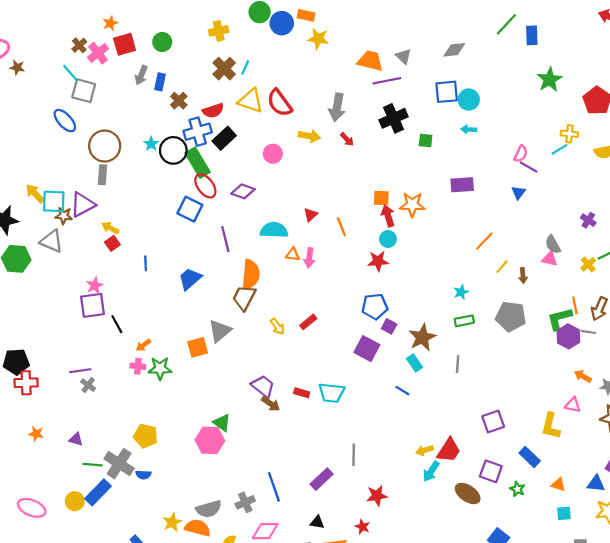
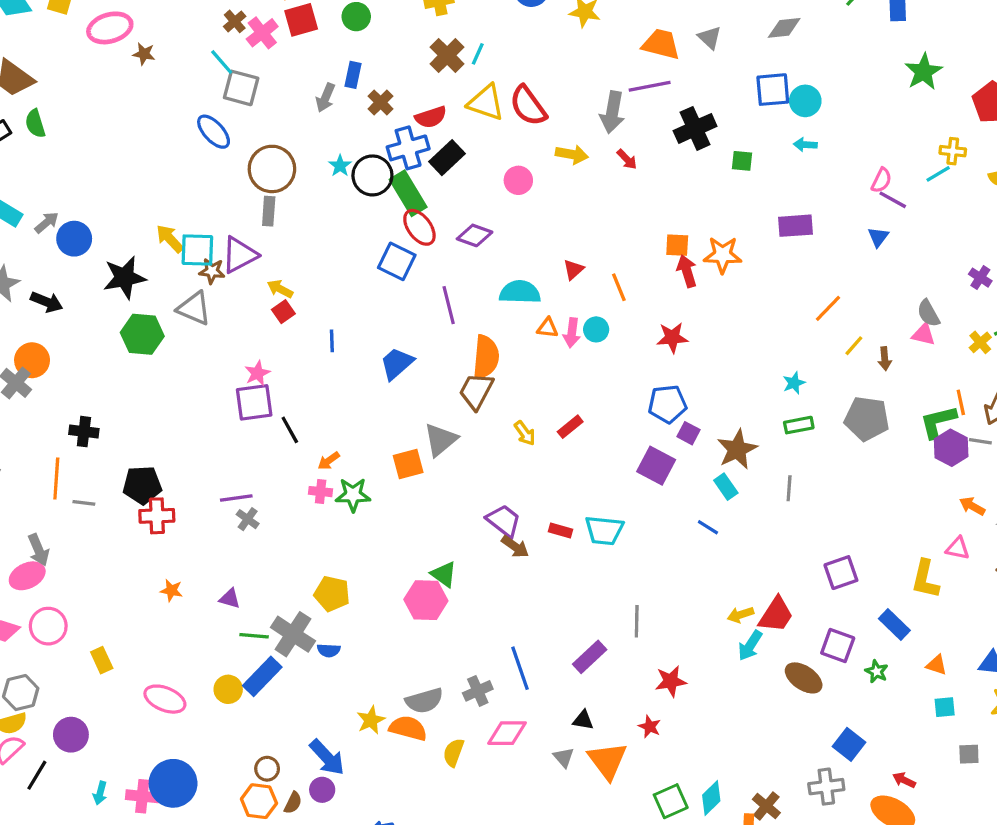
gray arrow: (141, 75) -> (325, 98), moved
purple line: (387, 81) -> (650, 86), moved
cyan circle: (388, 239) -> (596, 329), moved

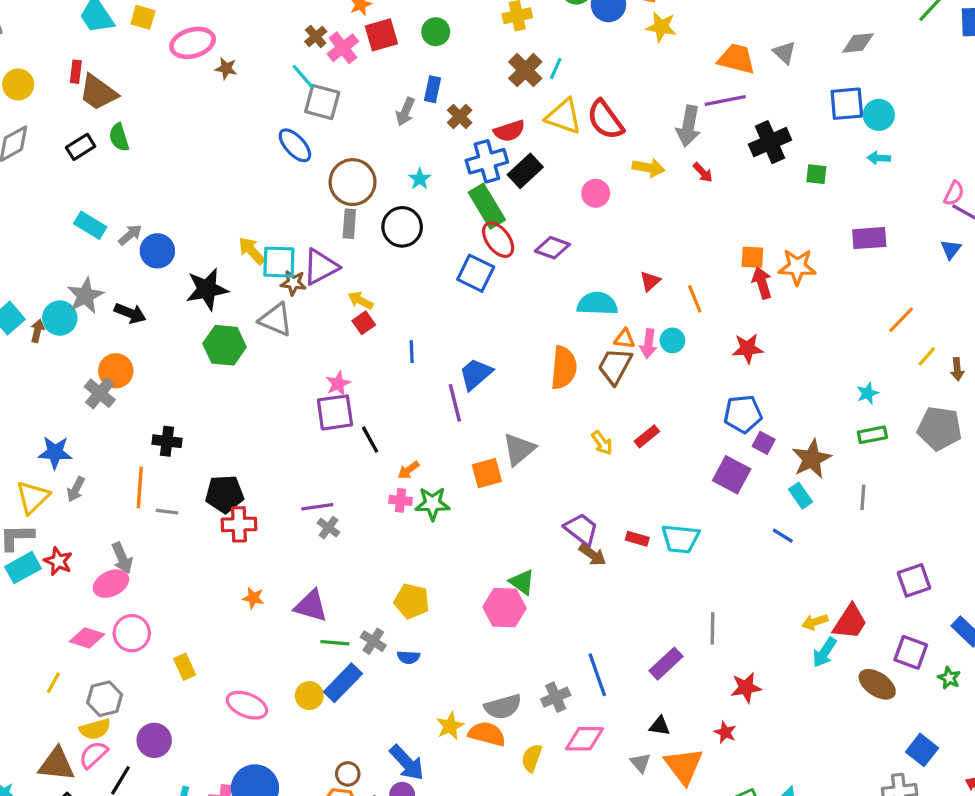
black circle: (372, 175) -> (402, 227), moved
purple line: (449, 305) -> (455, 403), moved
brown trapezoid: (476, 391) -> (615, 366), moved
purple triangle: (230, 599) -> (311, 606), size x1.6
gray cross: (293, 634) -> (373, 641), size x0.6

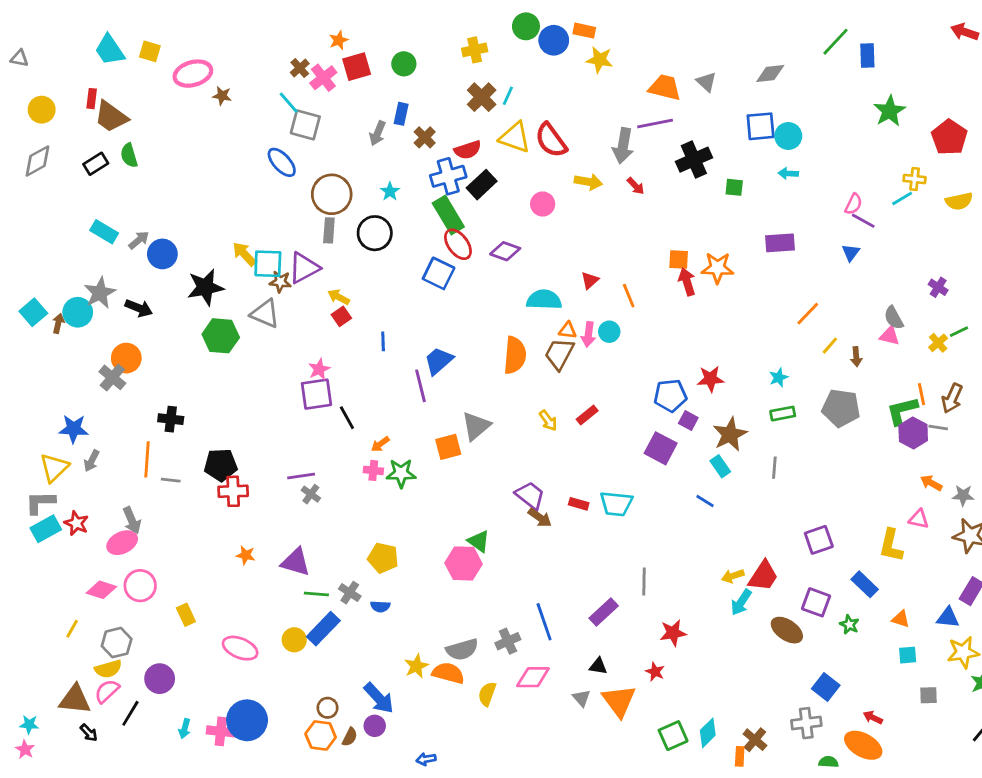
red star: (748, 348) -> (711, 379), moved

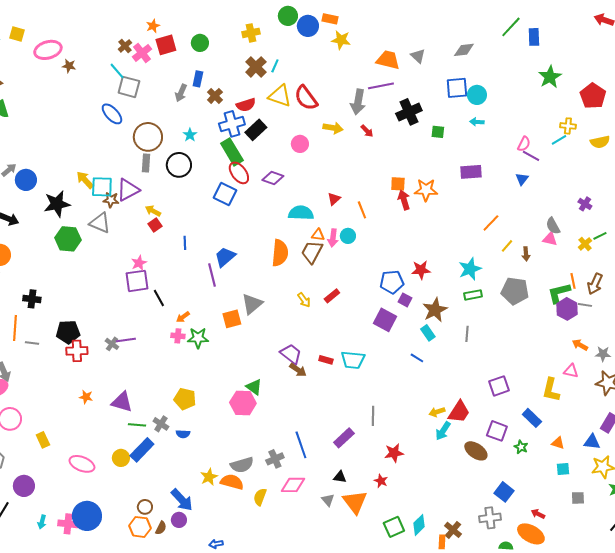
cyan star: (779, 377) -> (470, 269), size x1.6
gray cross: (311, 494) -> (112, 344), moved

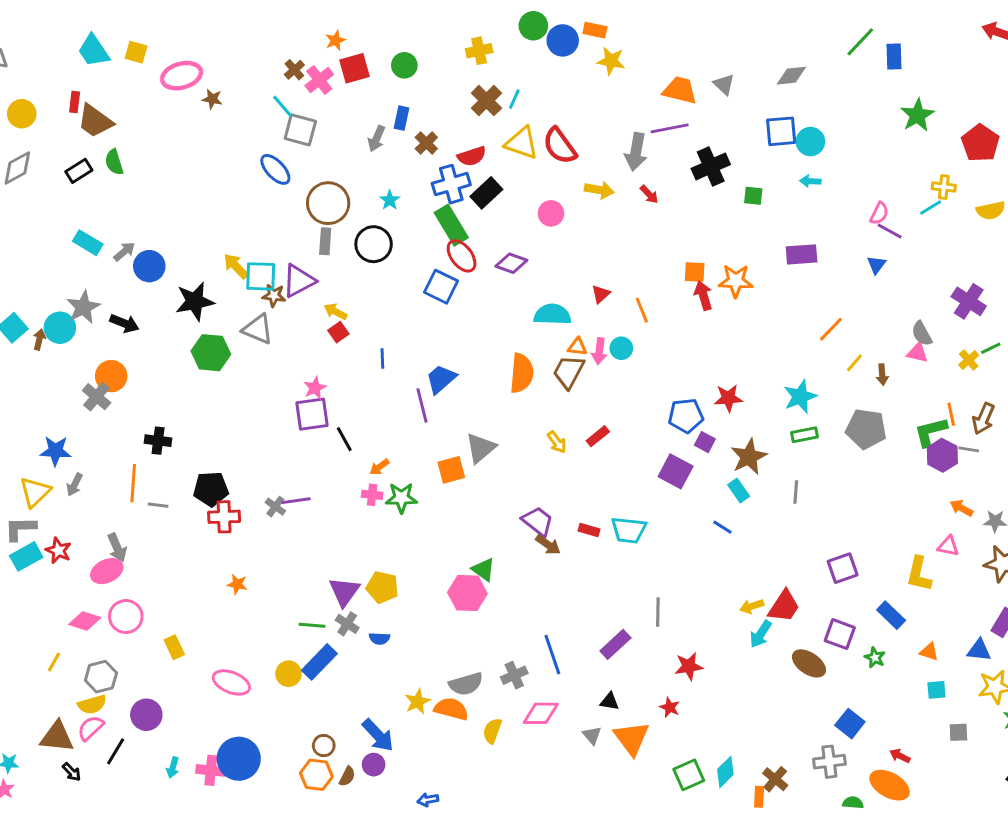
purple cross: (585, 204) -> (969, 301), size x1.6
purple triangle: (122, 402) -> (344, 592), moved, turned 50

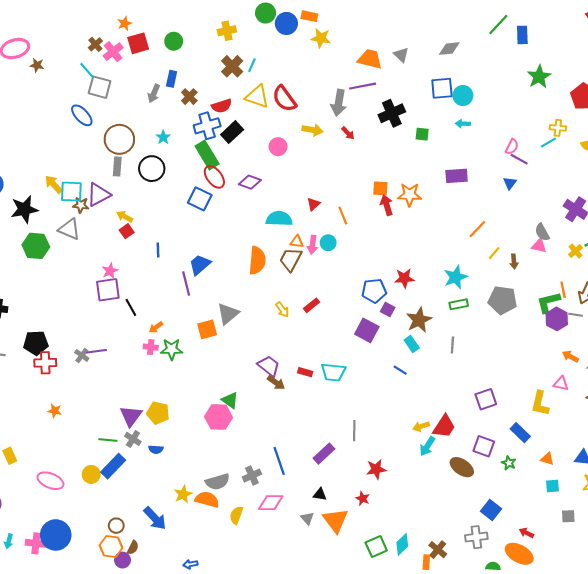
purple circle: (374, 765) -> (123, 560), moved

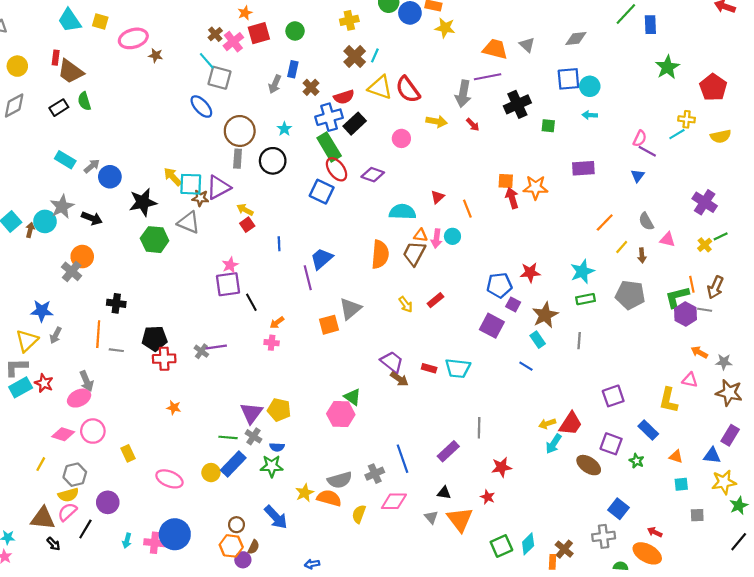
gray semicircle: (542, 232) -> (646, 221), moved
green star: (172, 349) -> (272, 466), moved

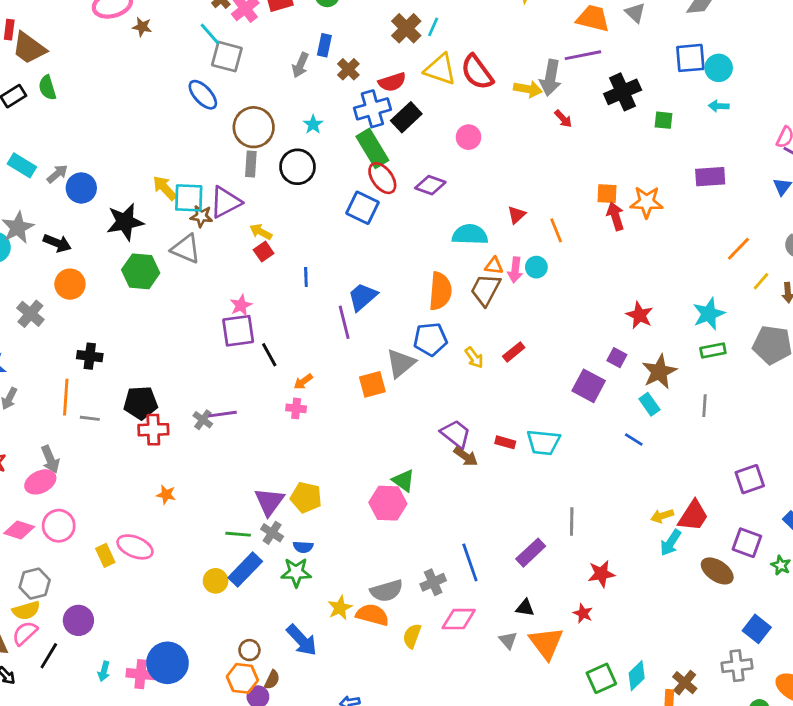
yellow arrow: (437, 121) -> (528, 89), moved
orange circle: (82, 257) -> (70, 284), moved
red star: (530, 273) -> (639, 315), turned 30
blue pentagon: (499, 285) -> (430, 339), moved
pink ellipse: (169, 479) -> (135, 547), moved

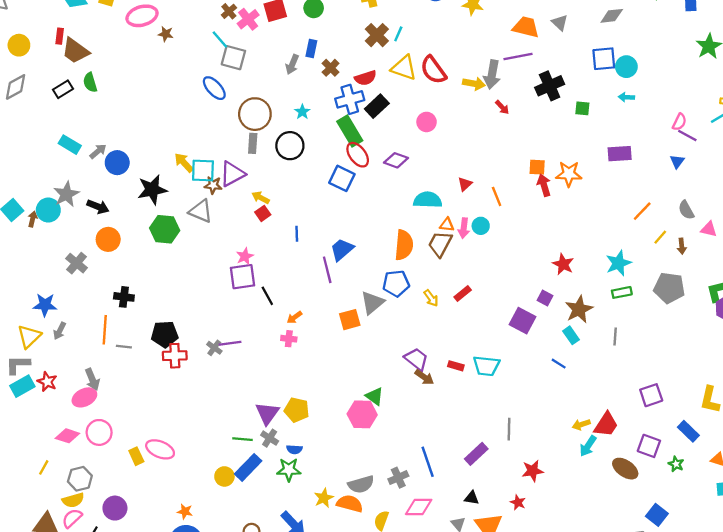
orange star: (166, 495) -> (185, 511), moved

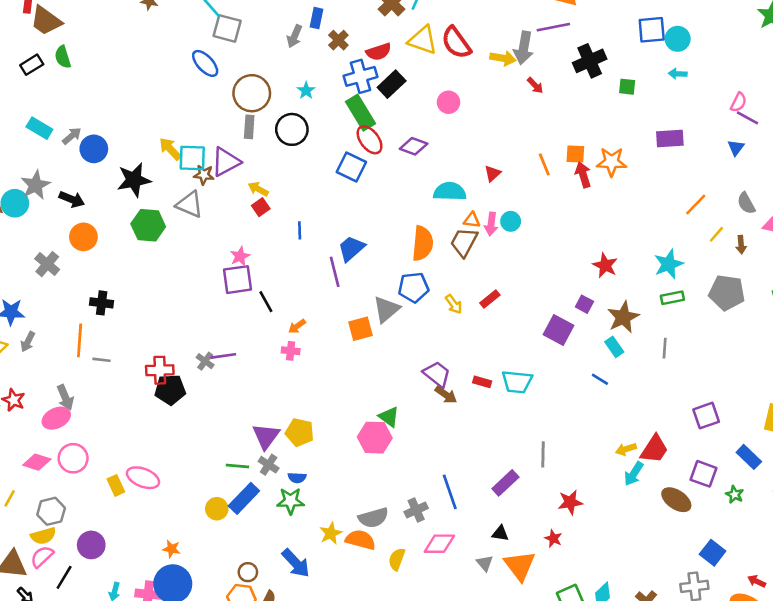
orange line: (497, 196) -> (544, 164), moved
black pentagon: (165, 334) -> (170, 390), moved

